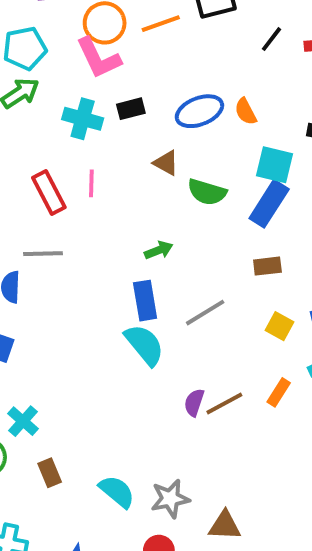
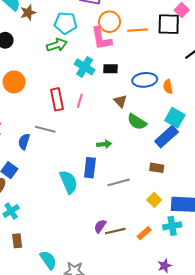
cyan semicircle: (144, 345) -> (69, 182), moved

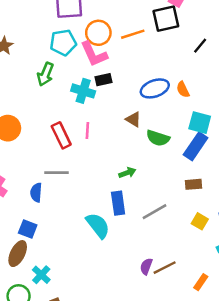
cyan pentagon: (66, 23) -> (63, 42), moved
green arrow: (57, 45) -> (45, 74), turned 144
black rectangle: (110, 69) -> (104, 80), moved
orange rectangle: (144, 233) -> (201, 282), moved

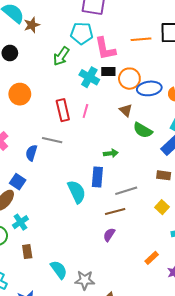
orange circle: (98, 33) -> (129, 79), moved
brown line: (165, 268) -> (115, 211), moved

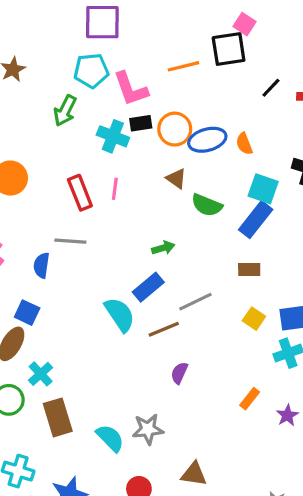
blue rectangle: (97, 177) -> (148, 287), turned 54
brown line: (115, 211) -> (164, 329), moved
brown rectangle: (27, 252) -> (58, 417), size x1.6
gray star: (85, 280) -> (148, 429), moved

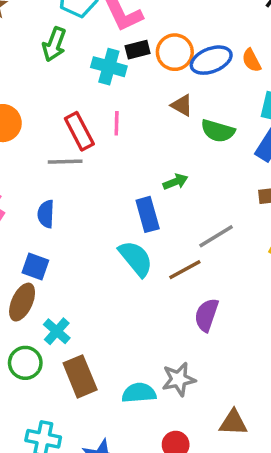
gray line: (70, 241) -> (65, 162), moved
blue rectangle: (148, 287) -> (148, 214), moved, turned -60
purple semicircle: (179, 373) -> (207, 315), size x1.4
cyan semicircle: (110, 438) -> (139, 393), turned -44

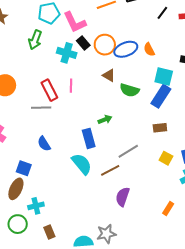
black rectangle: (138, 50) -> (83, 43), turned 64
blue semicircle: (46, 214) -> (44, 144), moved, turned -35
cyan cross: (57, 331) -> (36, 206), turned 35
brown rectangle: (80, 376) -> (49, 232), size x0.6

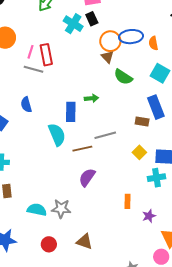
orange circle: (105, 45) -> (110, 41), moved
pink line: (71, 86) -> (31, 52), moved
blue rectangle: (161, 96) -> (156, 107), moved, turned -70
orange rectangle: (168, 209) -> (127, 201), turned -48

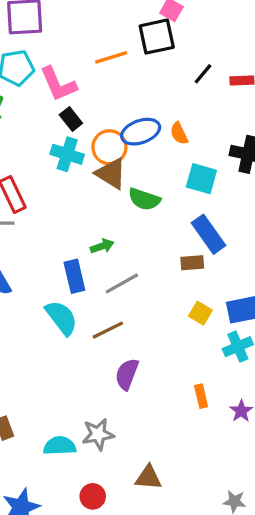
cyan cross: (73, 24) -> (67, 154), moved
brown triangle: (107, 57) -> (111, 174), size x1.5
gray line: (105, 135) -> (122, 283), moved

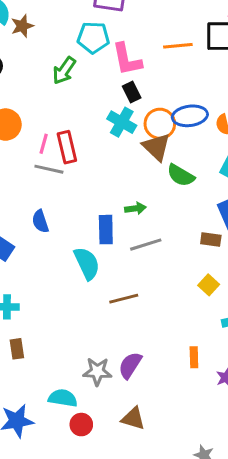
brown line: (108, 330) -> (124, 299), moved
purple semicircle: (127, 374) -> (130, 365), moved
cyan semicircle: (60, 446) -> (63, 398), moved

